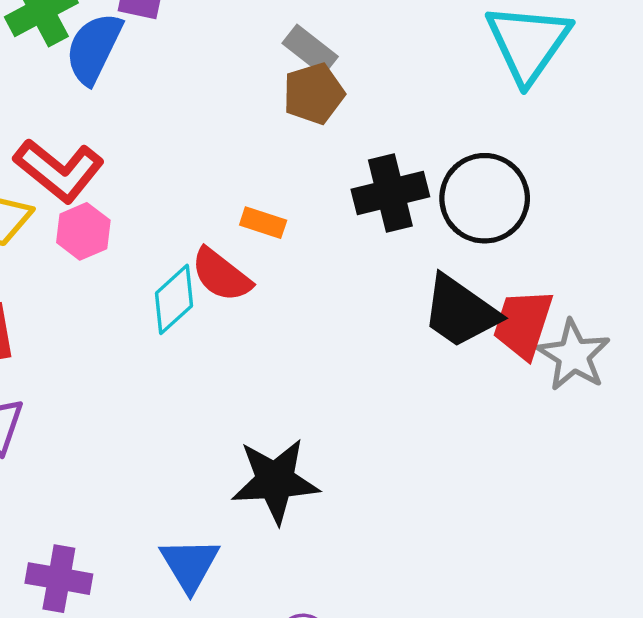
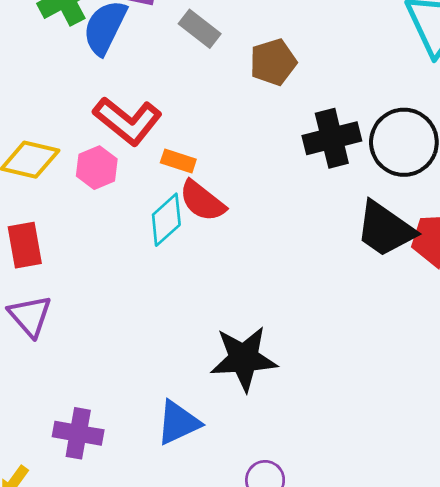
gray rectangle: (310, 50) -> (200, 29), moved
red L-shape: (59, 170) -> (128, 121), moved
orange rectangle: (263, 223) -> (178, 161), moved
blue triangle: (190, 565) -> (178, 423), turned 36

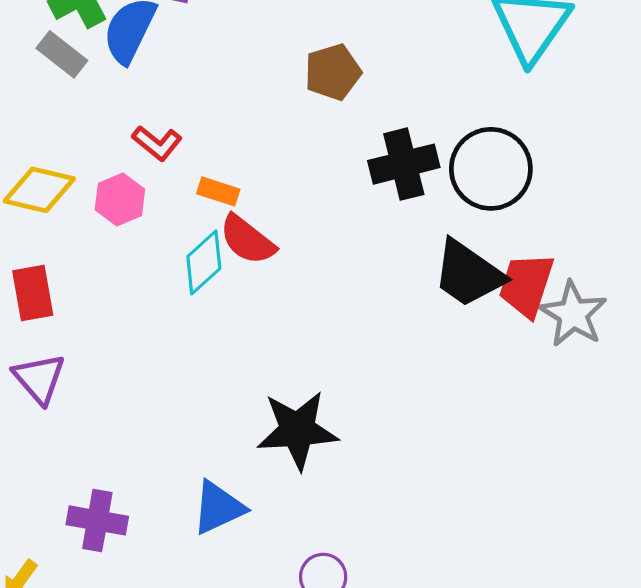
gray rectangle: (200, 29) -> (62, 54), moved
red L-shape: (128, 121) -> (157, 143), size x0.6

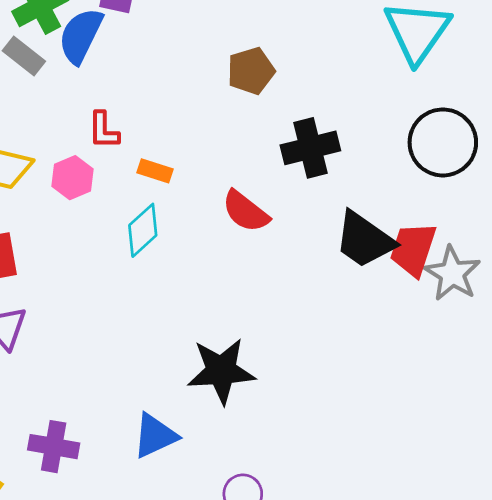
red L-shape: (157, 143) -> (104, 130), turned 51
black circle: (491, 169) -> (443, 142), moved
red semicircle: (247, 240) -> (246, 211), moved

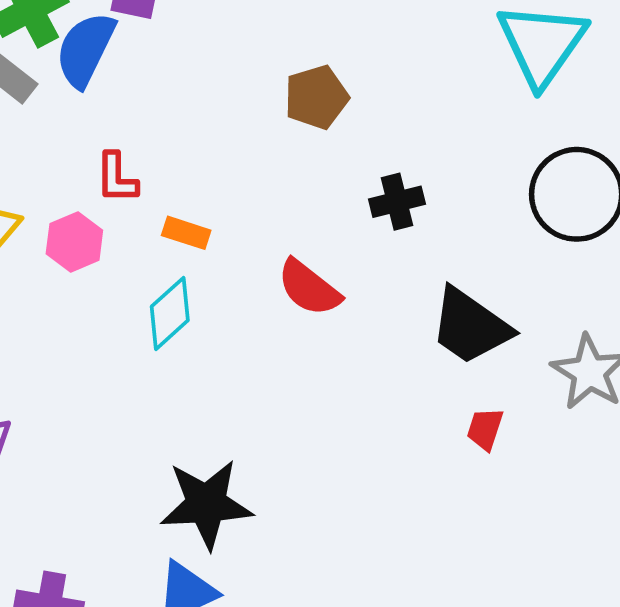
black cross: (310, 148) -> (397, 202), size x0.7
red trapezoid: (413, 249) -> (485, 429), moved, size x0.6
black star: (221, 371) -> (206, 504), moved

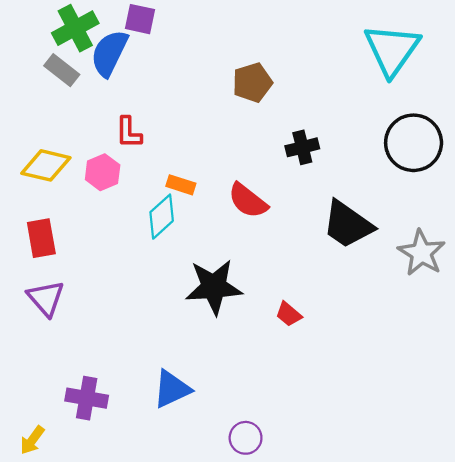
orange rectangle: (186, 233) -> (181, 185), moved
red trapezoid: (485, 429) -> (289, 314), moved, turned -68
black star: (206, 504) -> (214, 287), moved

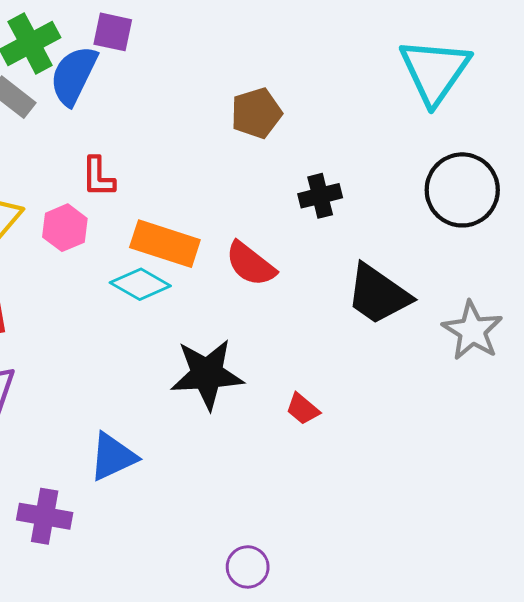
orange rectangle: (181, 185) -> (165, 244), size x1.8
cyan diamond: (162, 217) -> (140, 284), turned 72
blue triangle: (172, 389) -> (113, 457), moved

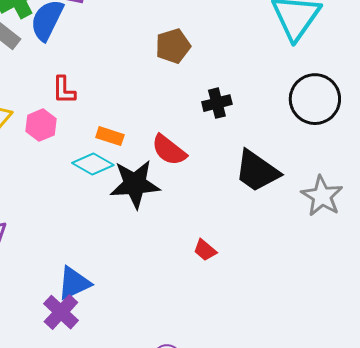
orange rectangle: (165, 244) -> (110, 136), size x0.6
black star: (207, 374) -> (135, 184), moved
purple cross: (45, 516) -> (61, 312), moved, turned 33

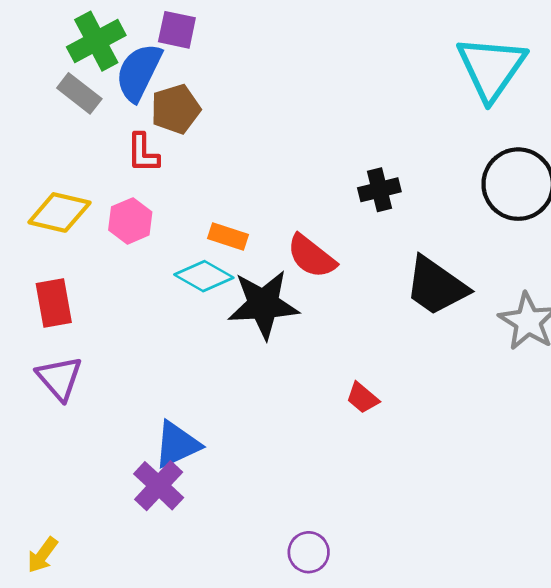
brown pentagon: (173, 46) -> (176, 109), moved
red L-shape: (64, 90) -> (143, 153), moved

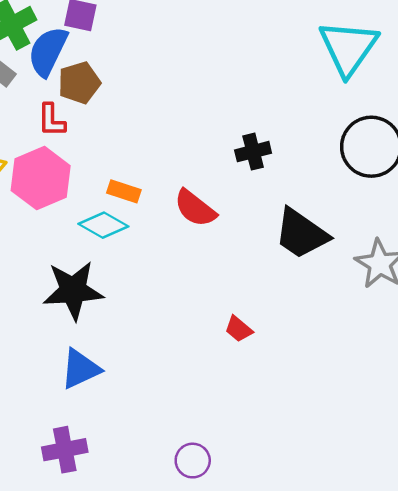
pink hexagon: (130, 221) -> (41, 178), size x1.6
black star: (263, 304) -> (73, 290), moved
purple cross: (159, 486) -> (65, 450), moved, turned 36

